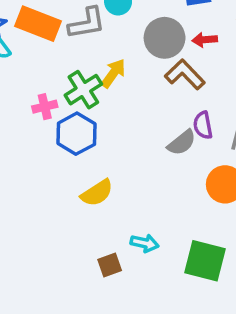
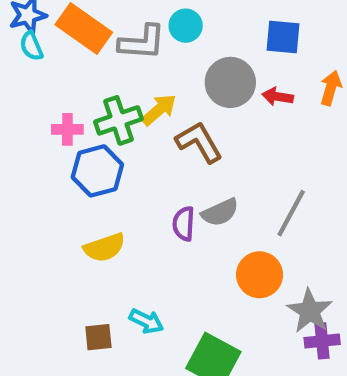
brown L-shape: (185, 74) -> (199, 142), moved
purple semicircle: (203, 125) -> (184, 224), moved

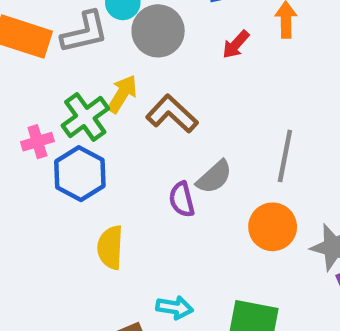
gray circle: (230, 82) -> (158, 31), moved
red arrow: (278, 97) -> (236, 45), turned -40
yellow semicircle: (104, 247) -> (110, 247), turned 129

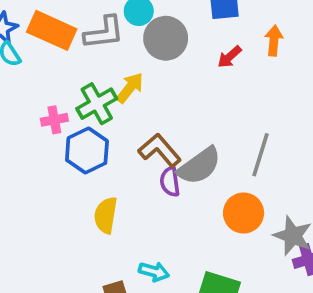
brown L-shape: (172, 114) -> (160, 150), moved
gray semicircle: (214, 177) -> (199, 166), size x1.4

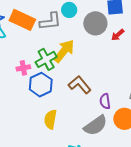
gray circle: (166, 38) -> (95, 23), moved
yellow arrow: (130, 88) -> (64, 51), size x1.4
gray semicircle: (199, 166) -> (96, 125), moved
purple semicircle: (170, 182) -> (105, 101), moved

